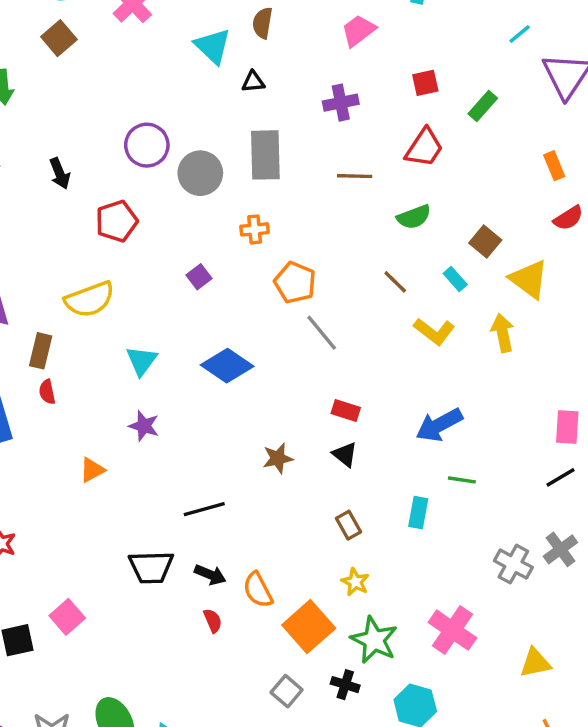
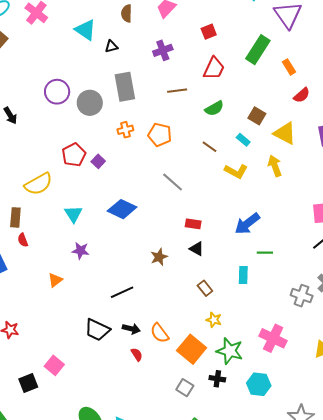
brown semicircle: (262, 23) -> (127, 13), moved
green rectangle: (483, 106) -> (258, 50), moved, size x1.6
red pentagon: (117, 221) -> (74, 155), moved
orange pentagon: (295, 283) -> (160, 135), moved
black trapezoid: (151, 567) -> (97, 330), turned 36

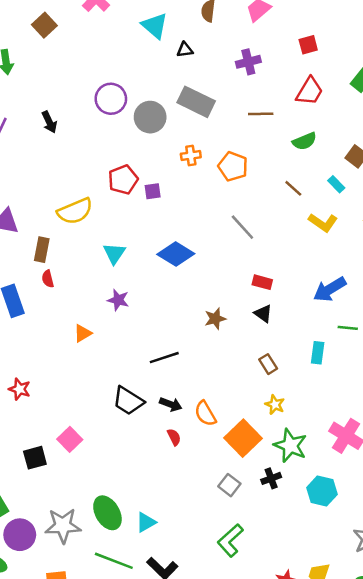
gray rectangle: (125, 87) -> (196, 102), turned -60
purple square: (98, 161) -> (153, 191), turned 32
black cross: (217, 379) -> (271, 478), turned -35

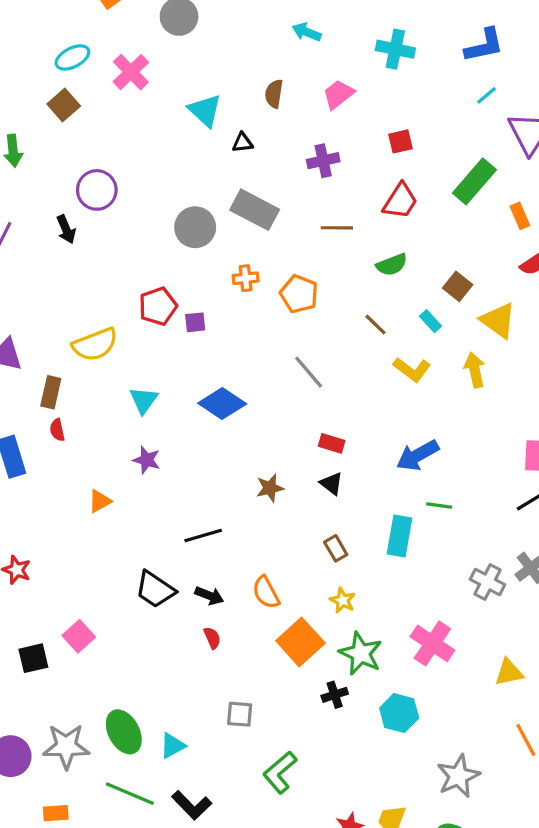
purple circle: (111, 99) -> (97, 190), moved
cyan rectangle: (318, 353) -> (400, 536), size x1.4
orange semicircle: (205, 414) -> (266, 592), moved
gray square: (229, 485) -> (240, 714), moved, turned -35

